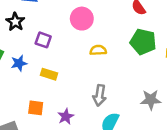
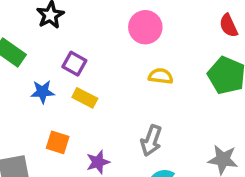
purple square: (43, 40) -> (74, 64), moved
blue star: (19, 63) -> (43, 92), moved

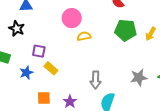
yellow semicircle: (161, 76) -> (84, 36), moved
yellow rectangle: (85, 98) -> (51, 68), turned 32

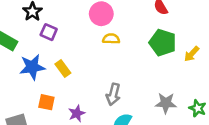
purple square: (39, 51) -> (49, 32), moved
blue star: (26, 73) -> (32, 67), size x1.5

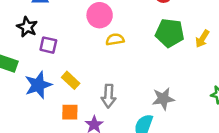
gray arrow: (113, 94) -> (109, 96), moved
orange square: (46, 102) -> (70, 112), moved
gray star: (166, 103) -> (163, 99), moved

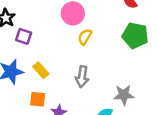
yellow semicircle: (115, 39) -> (85, 37), turned -56
gray arrow: (109, 96) -> (82, 77), moved

